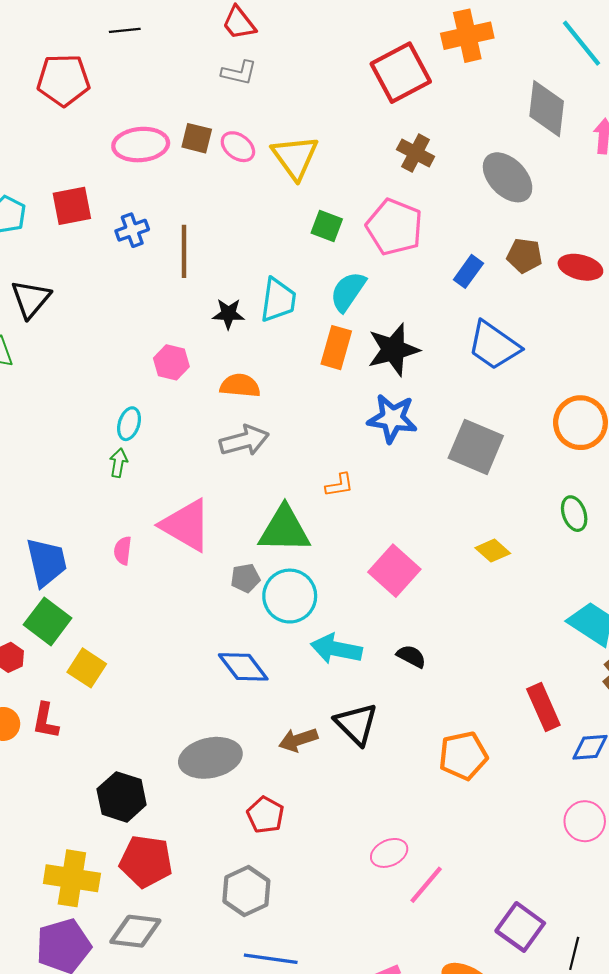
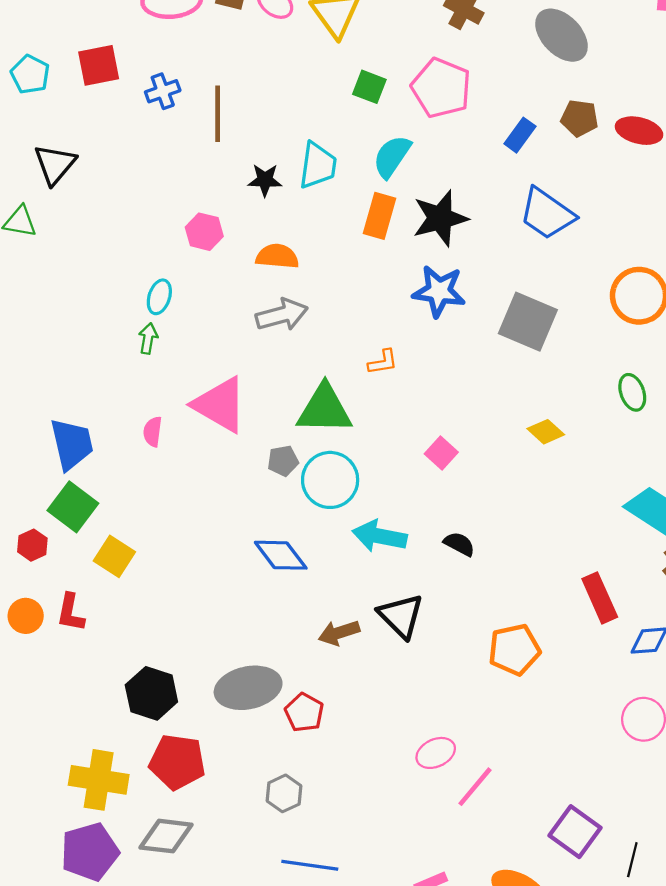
pink square: (394, 571) -> (441, 453), size x0.6
gray ellipse: (210, 758) -> (248, 688), moved
gray hexagon: (246, 891) -> (284, 793), size x0.7

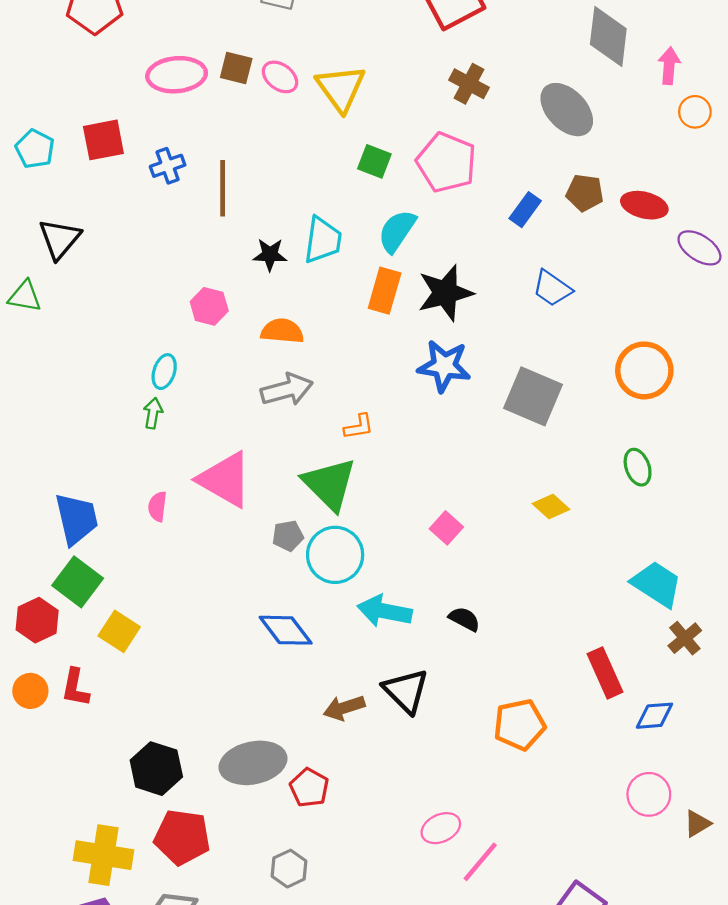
blue trapezoid: (547, 214) -> (552, 288), size x0.7
orange L-shape: (383, 362) -> (359, 427), moved
green triangle: (324, 409) -> (329, 484), turned 44
red hexagon: (32, 545) -> (37, 620), size x1.4

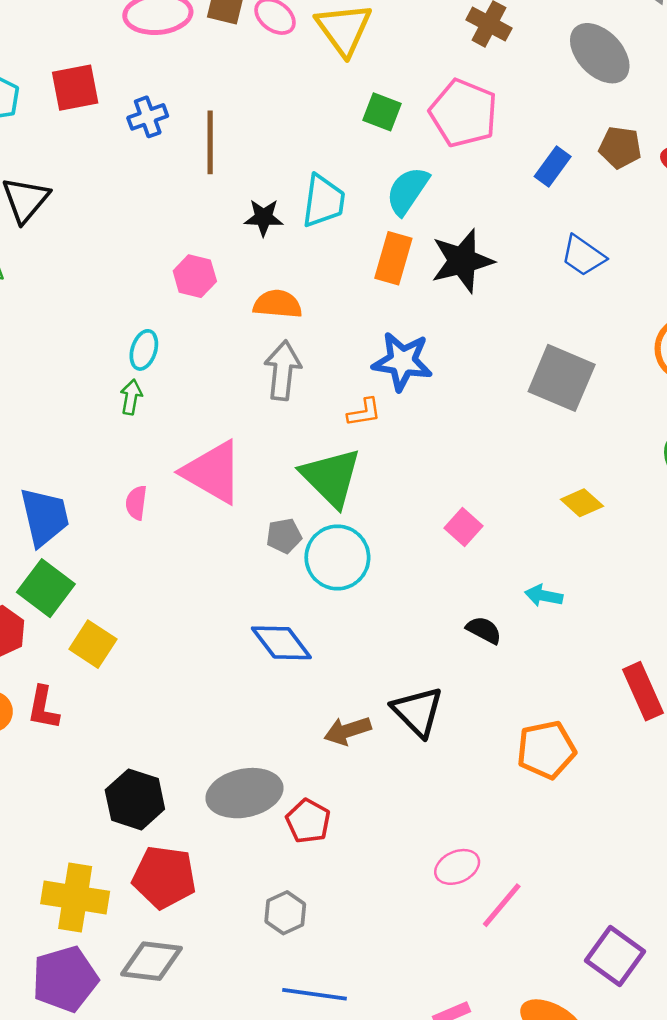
blue star: (444, 366) -> (402, 361), moved
gray arrow: (287, 390) -> (283, 370), turned -69
cyan arrow: (385, 611) -> (544, 596), moved, size x0.6

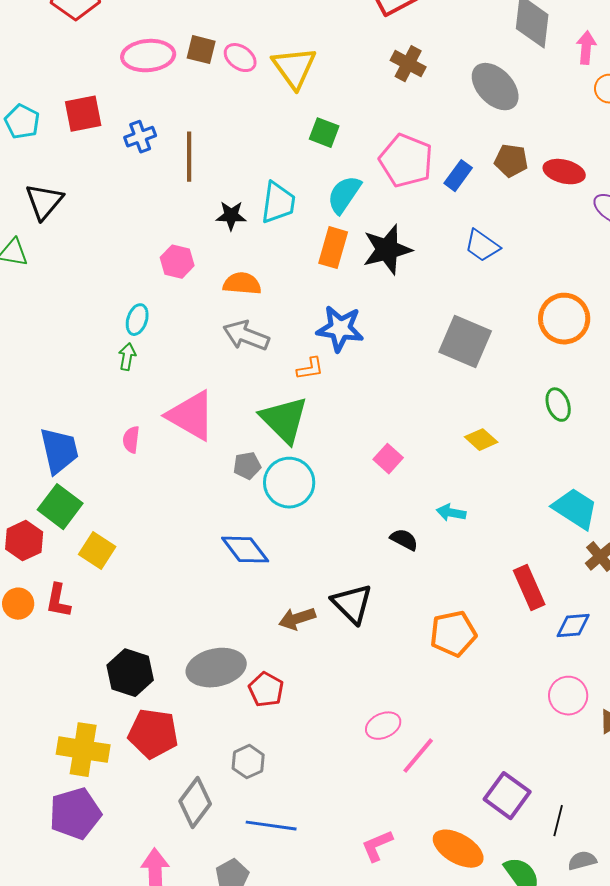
pink pentagon: (463, 113) -> (406, 161), moved
gray arrow: (283, 370) -> (246, 336), turned -75
gray diamond: (152, 961) -> (195, 803), moved, turned -60

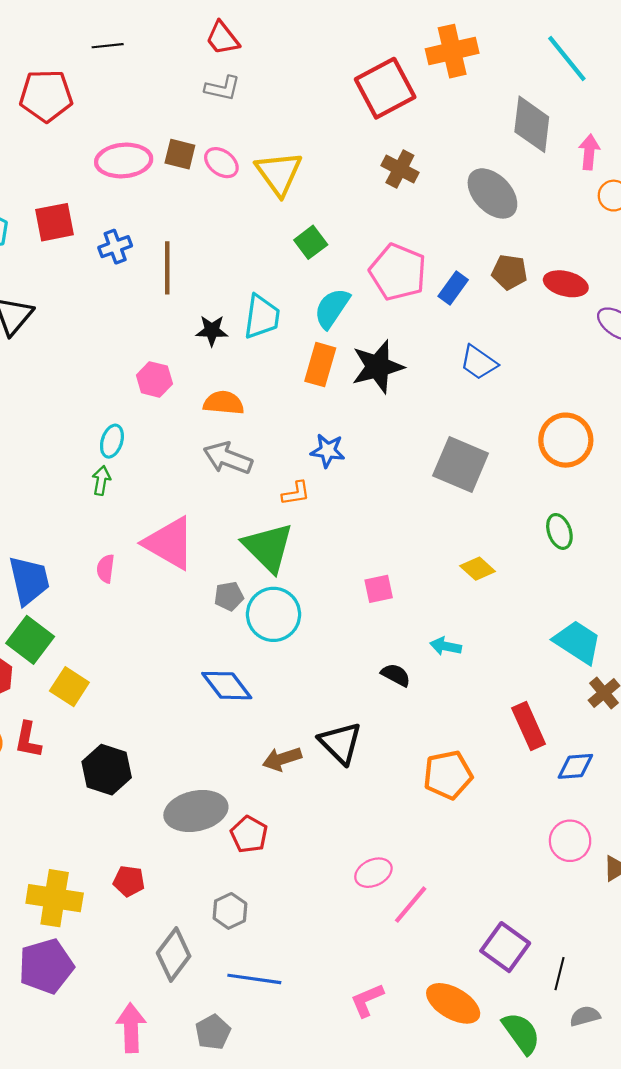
green square: (324, 133) -> (311, 242), turned 32
blue star: (340, 329) -> (328, 451), size x0.7
pink square: (388, 459) -> (379, 589), turned 36
black hexagon: (130, 673) -> (107, 770), moved
red pentagon: (153, 734) -> (129, 881), size x0.6

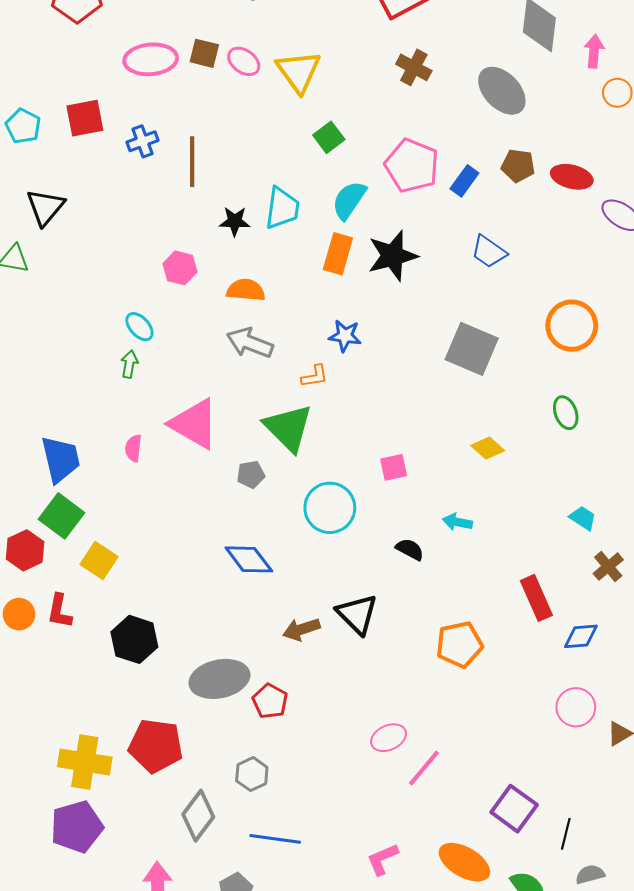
cyan ellipse: (112, 441) -> (139, 327), turned -60
cyan circle: (274, 614) -> (330, 508), moved
cyan trapezoid: (577, 642) -> (583, 518), size x0.6
red pentagon: (129, 881) -> (156, 746), size x1.8

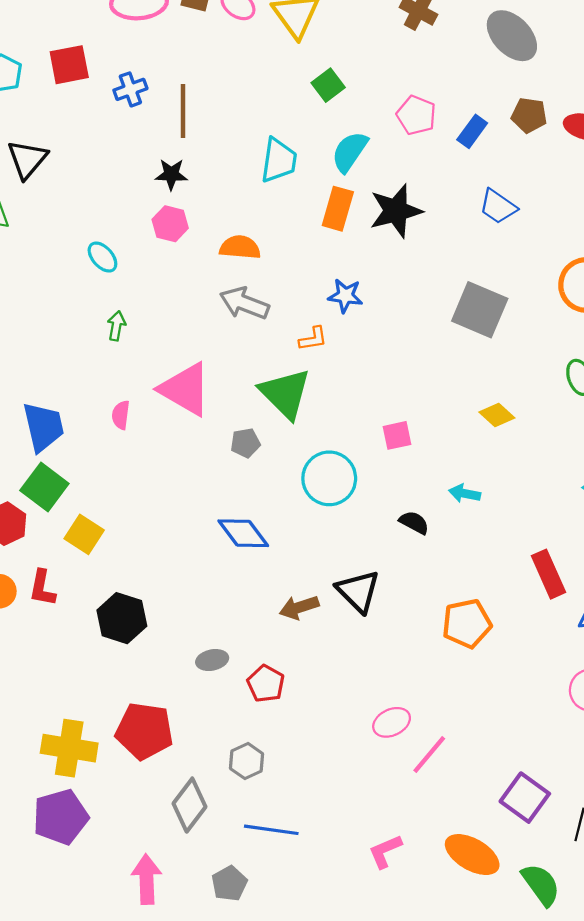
pink pentagon: (412, 166) -> (416, 115), size x0.7
black star: (235, 221) -> (171, 174), moved
cyan ellipse: (139, 327) -> (102, 257), moved
gray ellipse: (219, 679) -> (212, 660), size x0.5

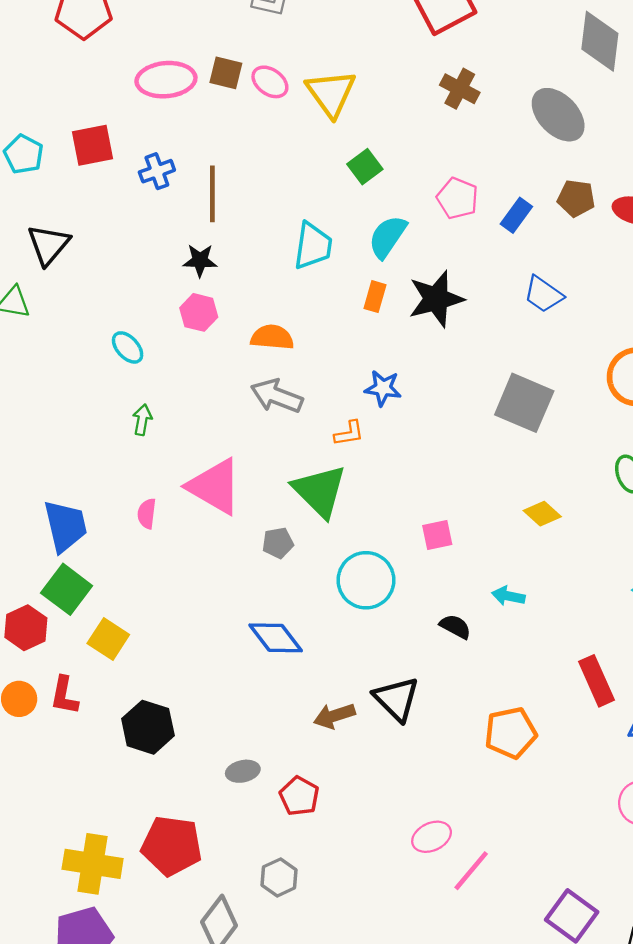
orange rectangle: (338, 209) -> (375, 297), size x0.7

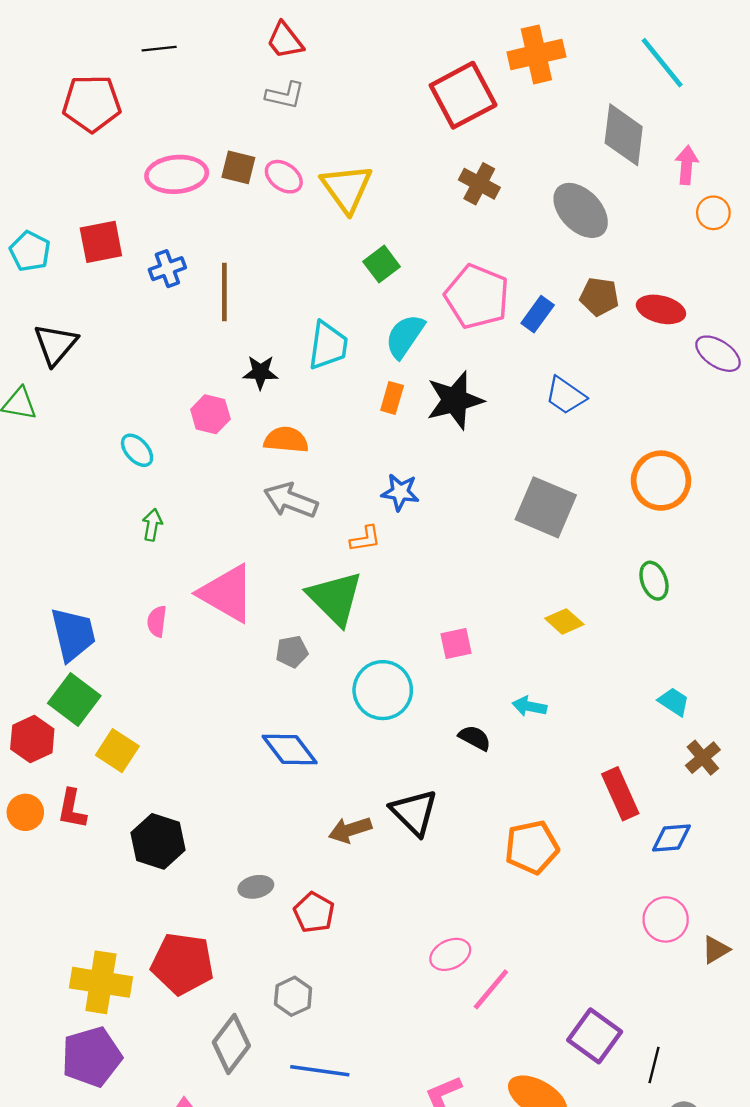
pink pentagon: (458, 198) -> (477, 297), size x1.5
black star: (200, 260) -> (260, 372), moved

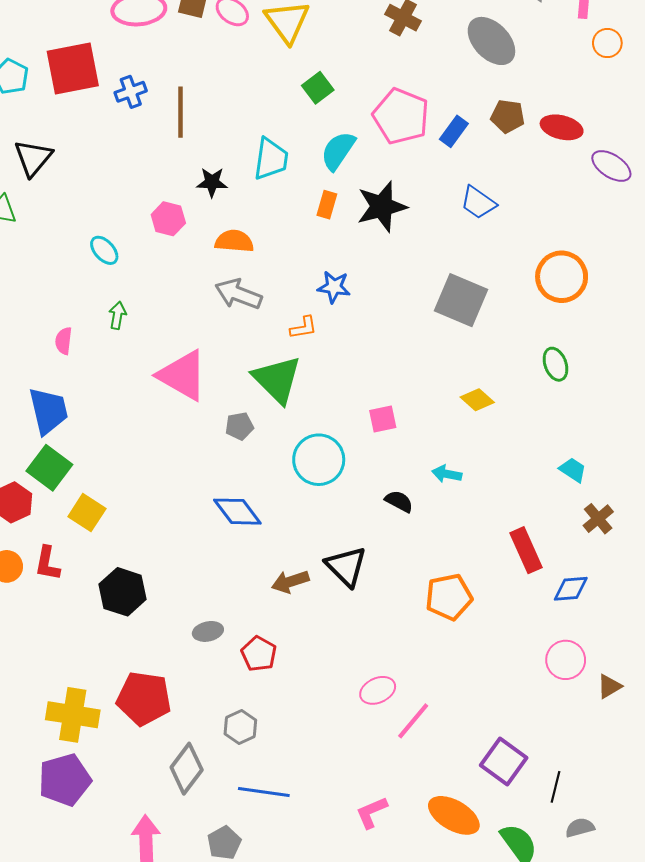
red square: (101, 242) -> (73, 68), size x1.4
pink semicircle: (157, 621) -> (64, 341), moved

